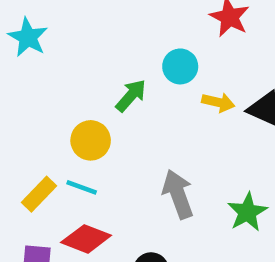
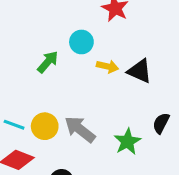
yellow circle: (91, 140) -> (45, 126), moved
gray arrow: (178, 194) -> (80, 129), turned -32

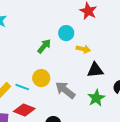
black triangle: (140, 71) -> (95, 70), moved, turned -30
yellow circle: (45, 126) -> (41, 78), moved

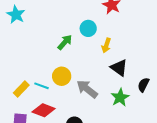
yellow arrow: (83, 49) -> (106, 45), turned 96
black triangle: (95, 70) -> (119, 68), turned 42

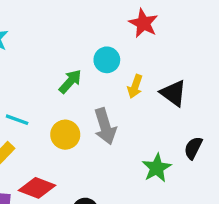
black triangle: (119, 68) -> (173, 93), moved
cyan line: (41, 86) -> (17, 120), moved
gray arrow: (87, 89) -> (105, 126), moved, turned -145

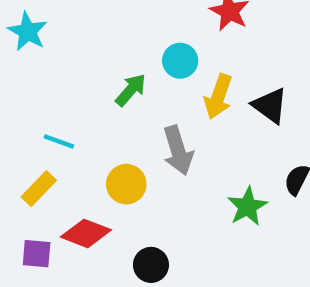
yellow arrow: (135, 86) -> (218, 97), size x1.4
yellow circle: (65, 135) -> (126, 184), moved

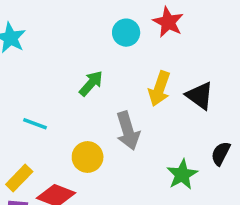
cyan circle: (180, 61) -> (126, 33), moved
yellow rectangle: (39, 189) -> (19, 178), moved

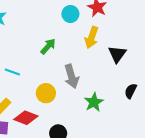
yellow arrow: (159, 89) -> (92, 37), moved
black triangle: (200, 96) -> (117, 54), turned 30
green star: (182, 175) -> (94, 102), moved

